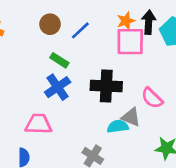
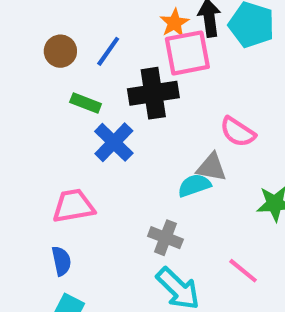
black cross: (106, 86) -> (153, 93), moved
blue cross: (58, 87) -> (114, 142), moved

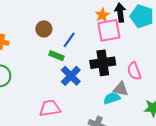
blue line: (108, 51) -> (69, 40), moved
black cross: (153, 93) -> (103, 63), moved
pink semicircle: (238, 132) -> (134, 71), turned 36

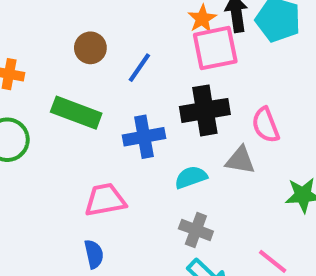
green rectangle: (57, 56) -> (76, 113), moved, size x1.6
blue cross: (71, 76) -> (144, 137), turned 36
cyan semicircle: (112, 98) -> (191, 177), moved

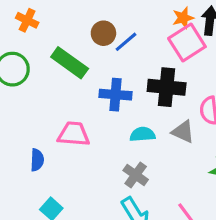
brown circle: (90, 48) -> (103, 33), moved
pink square: (215, 48) -> (187, 42), turned -36
blue semicircle: (94, 254) -> (37, 160), moved

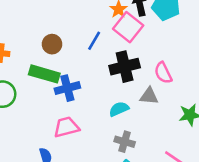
brown circle: (103, 33) -> (52, 44), moved
blue line: (126, 42) -> (94, 41), moved
blue cross: (116, 95) -> (67, 88), moved

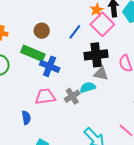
blue cross: (67, 88) -> (50, 66), turned 30
gray triangle: (149, 96) -> (101, 74), moved
gray cross: (125, 142) -> (72, 96), moved, turned 35

